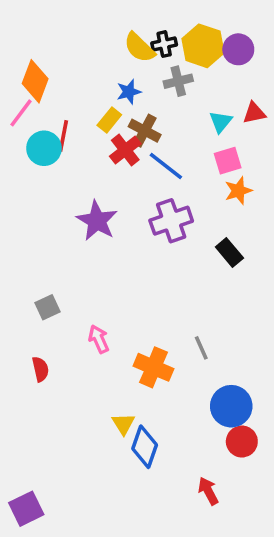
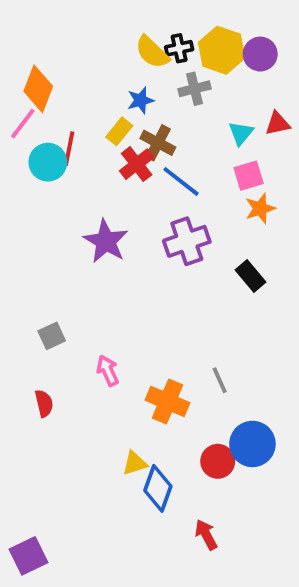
yellow triangle: (123, 424) -> (135, 463), turned 45
red circle: (242, 442) -> (218, 461), moved
red arrow: (208, 491) -> (206, 535), moved

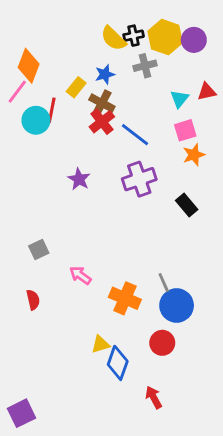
yellow rectangle: (119, 131) -> (76, 87), moved
brown cross: (158, 143) -> (102, 103), moved
purple star: (106, 241) -> (79, 179), size x0.7
pink arrow: (108, 371) -> (80, 275), turned -30
blue circle: (252, 444) -> (177, 305), moved

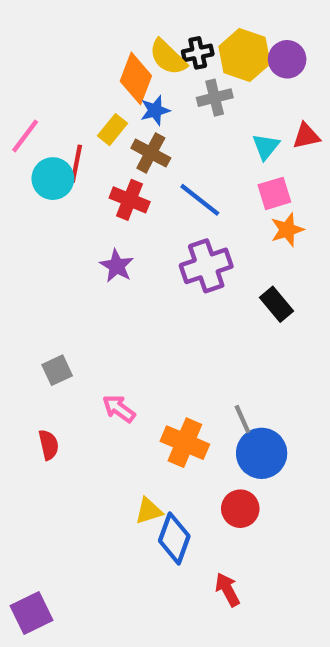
orange diamond: (29, 66) -> (136, 78), moved
red cross: (102, 122) -> (130, 200), moved, turned -30

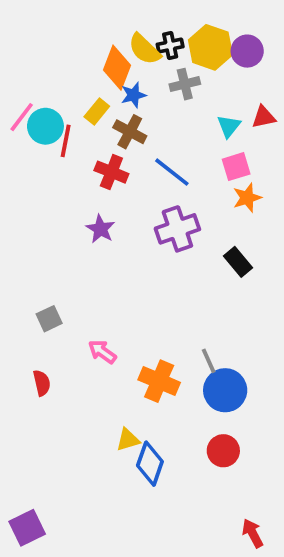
cyan circle: (53, 179) -> (45, 126), moved
red circle: (240, 509) -> (223, 451), moved
red arrow: (227, 590) -> (253, 533), moved

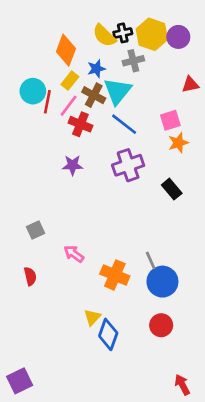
orange diamond: (117, 68) -> (66, 50), moved
pink line: (22, 117) -> (69, 106), moved
cyan triangle: (229, 126) -> (117, 91), moved, size x1.6
purple star: (100, 229) -> (73, 165), turned -30
yellow triangle: (128, 440) -> (92, 317), turned -30

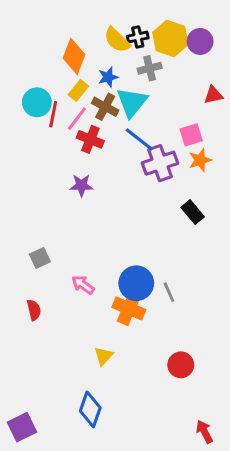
purple cross: (128, 165) -> (160, 163), moved
blue circle: (162, 282) -> (136, 283), moved
blue diamond: (108, 334) -> (90, 409), moved

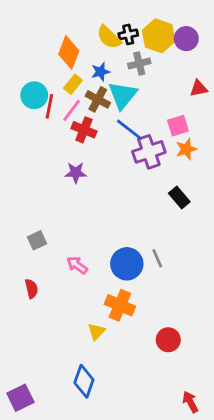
gray line: (169, 292) -> (157, 258), moved
orange cross: (129, 308) -> (120, 305), moved

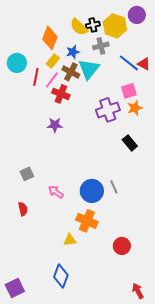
purple circle: (186, 39) -> (137, 15), moved
red triangle: (199, 88) -> (144, 64), turned 40
cyan circle: (34, 95) -> (17, 63), moved
blue line: (130, 130) -> (129, 63), moved
yellow triangle: (96, 331) -> (70, 240), turned 40

